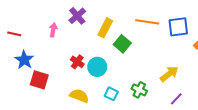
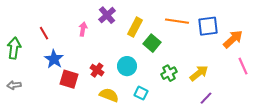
red line: (14, 34) -> (44, 33), turned 48
red cross: (77, 62) -> (97, 70), moved
green cross: (139, 90) -> (169, 73), moved, turned 35

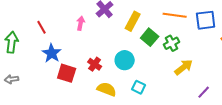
green cross: (169, 73) -> (172, 43), moved
yellow arrow: (199, 73) -> (184, 67), moved

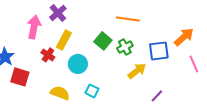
blue square: (206, 20) -> (159, 51), moved
yellow rectangle: (133, 21) -> (64, 40), moved
pink arrow: (81, 23) -> (34, 27), size x1.6
red cross: (95, 64) -> (48, 55), moved

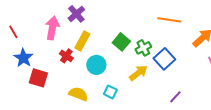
orange line: (128, 19) -> (169, 20), moved
blue square: (159, 51) -> (164, 59), moved, turned -35
yellow arrow: (137, 71) -> (138, 73), moved

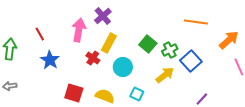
red square: (38, 78) -> (74, 93), moved

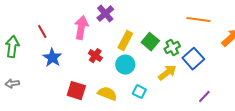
yellow rectangle: (109, 43) -> (125, 41), moved

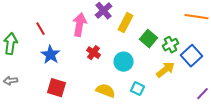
yellow rectangle: (125, 41) -> (126, 23), moved
red square: (76, 91) -> (56, 88), moved

